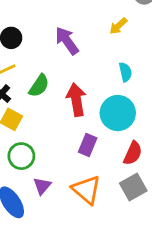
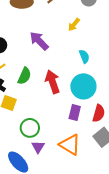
purple rectangle: (88, 145) -> (75, 113), moved
green circle: (21, 156) -> (30, 128), moved

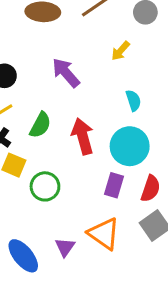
green circle: (30, 128) -> (45, 186), moved
purple triangle: (38, 147) -> (65, 247), moved

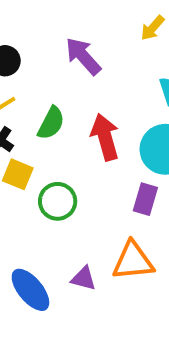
orange triangle: (104, 234) -> (133, 261), turned -40
purple triangle: (65, 247) -> (84, 278), turned -50

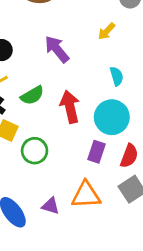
green semicircle: (51, 123) -> (32, 95), turned 30

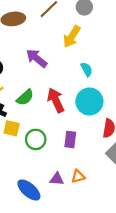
yellow arrow: (107, 31) -> (72, 37), size x1.5
purple rectangle: (96, 152) -> (70, 140), moved
orange triangle: (86, 195) -> (78, 176), moved, size x0.6

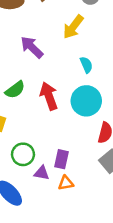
green circle: (36, 139) -> (23, 154), moved
purple rectangle: (70, 140) -> (62, 159), moved
purple triangle: (57, 179) -> (42, 173), moved

